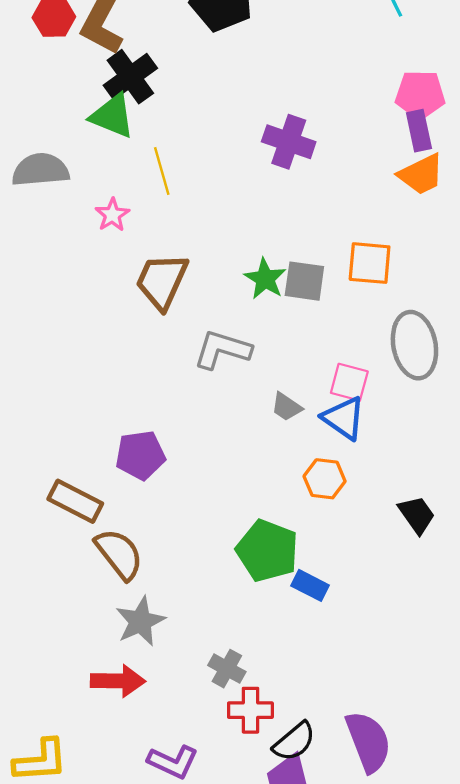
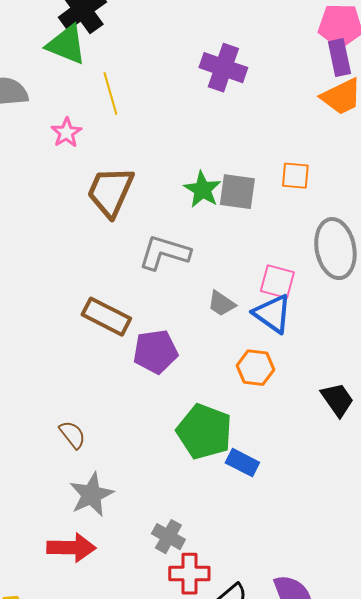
orange square: (370, 263) -> (295, 176), size x0.7
purple pentagon: (140, 455) -> (155, 352), moved
brown rectangle: (75, 501) -> (106, 317), moved
brown semicircle: (119, 554) -> (72, 435), size x0.6

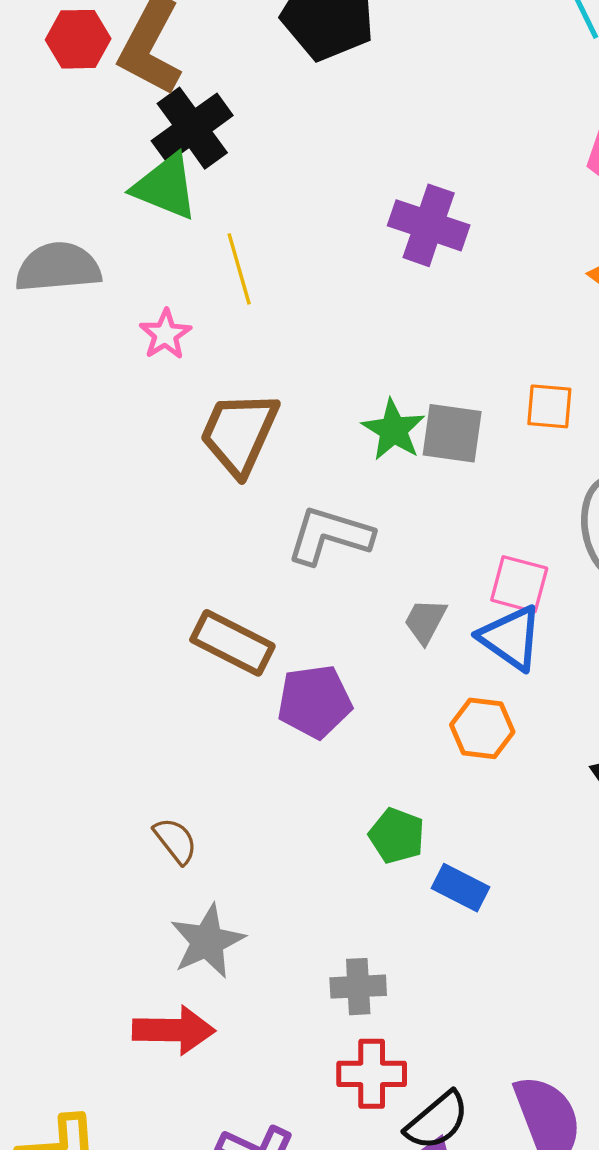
gray trapezoid: (221, 304) -> (425, 621), turned 84
green pentagon: (204, 432) -> (397, 836), size x0.6
gray cross: (168, 537) -> (358, 987), moved, turned -32

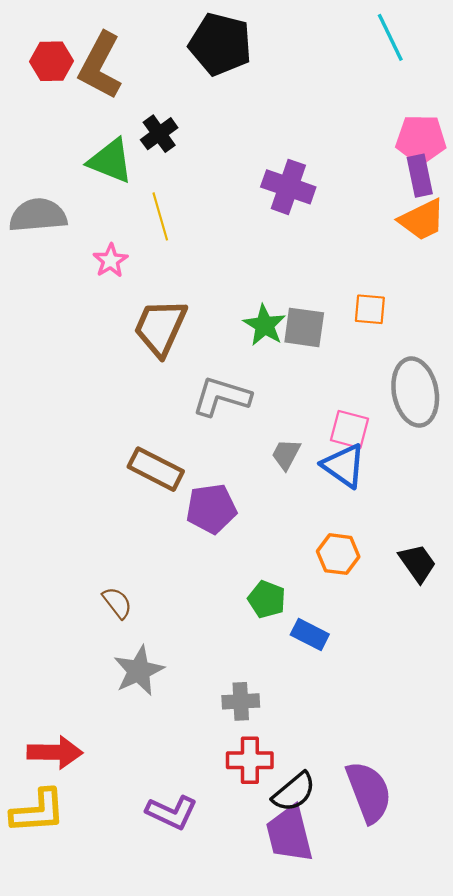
black cross: (192, 128) -> (159, 134), moved, size x0.7
orange hexagon: (482, 728) -> (338, 554), moved
red arrow: (174, 1030) -> (55, 752), moved

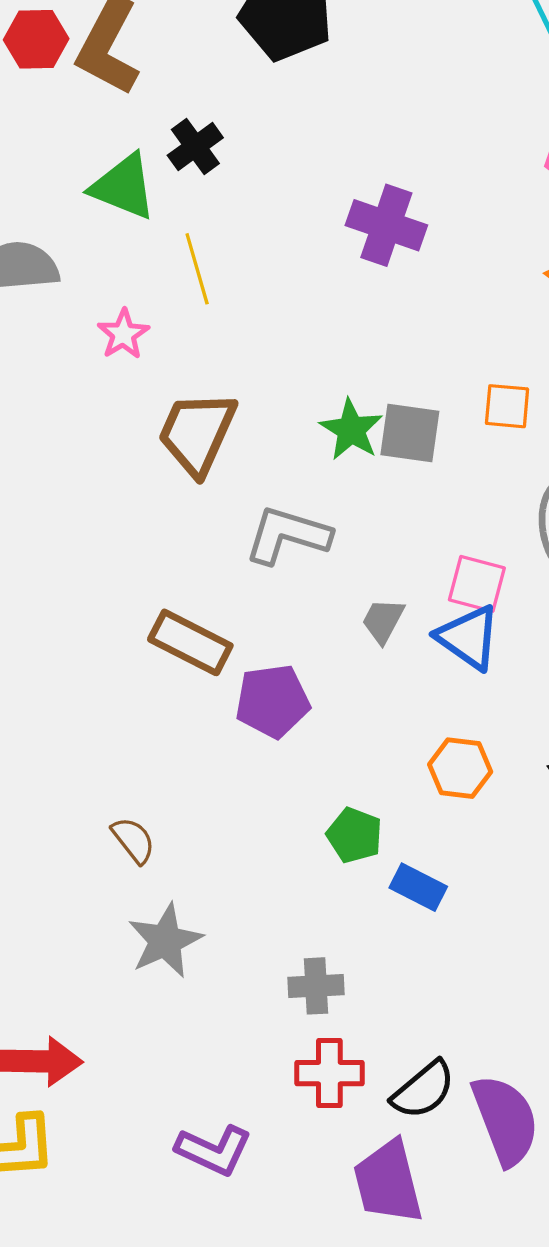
black semicircle: (294, 792) -> (423, 1090), moved

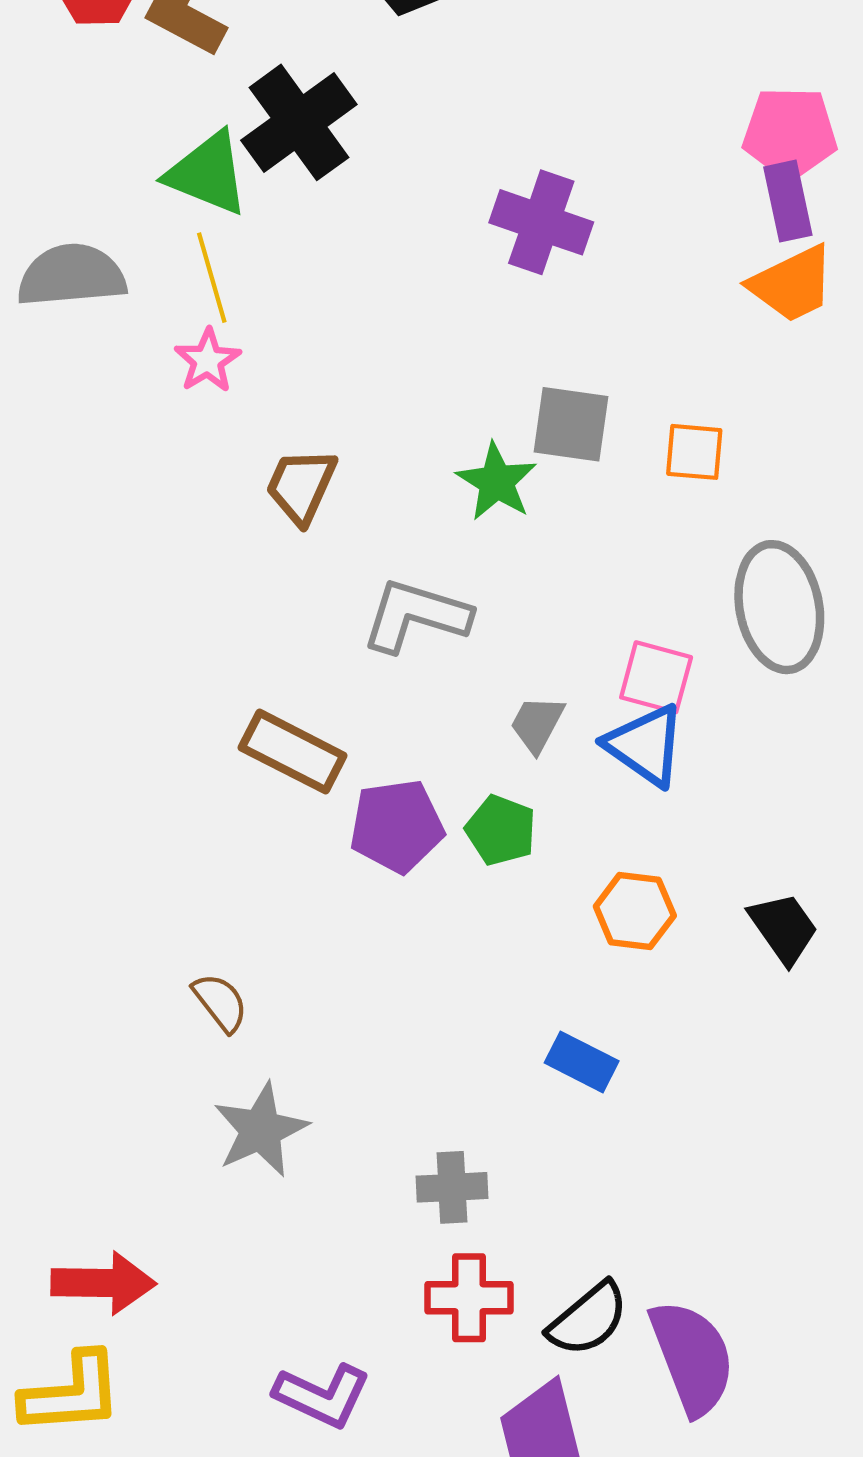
black cross: (195, 147) -> (299, 122), size x1.6
yellow line: (197, 269) -> (212, 278), moved
brown trapezoid: (197, 433) -> (301, 486), size x0.7
gray square: (410, 433) -> (571, 424), moved
green pentagon: (355, 835) -> (501, 830), moved

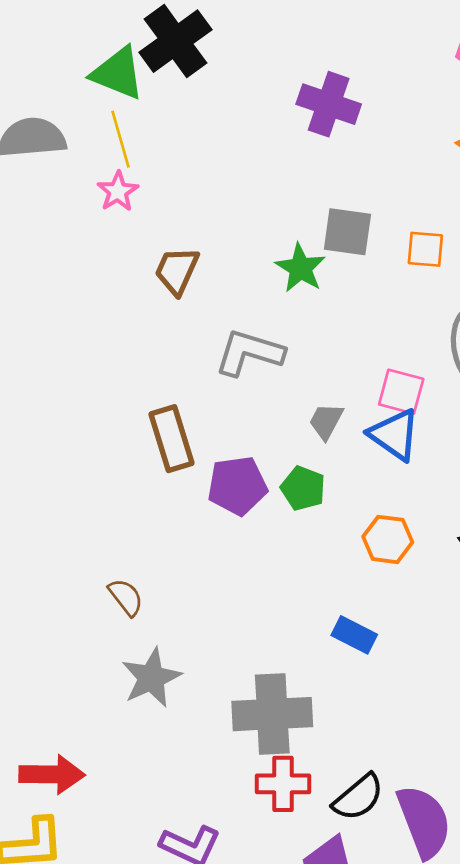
brown rectangle: (293, 752) -> (171, 439), turned 46
gray cross: (452, 1187) -> (272, 714), size x1.8

